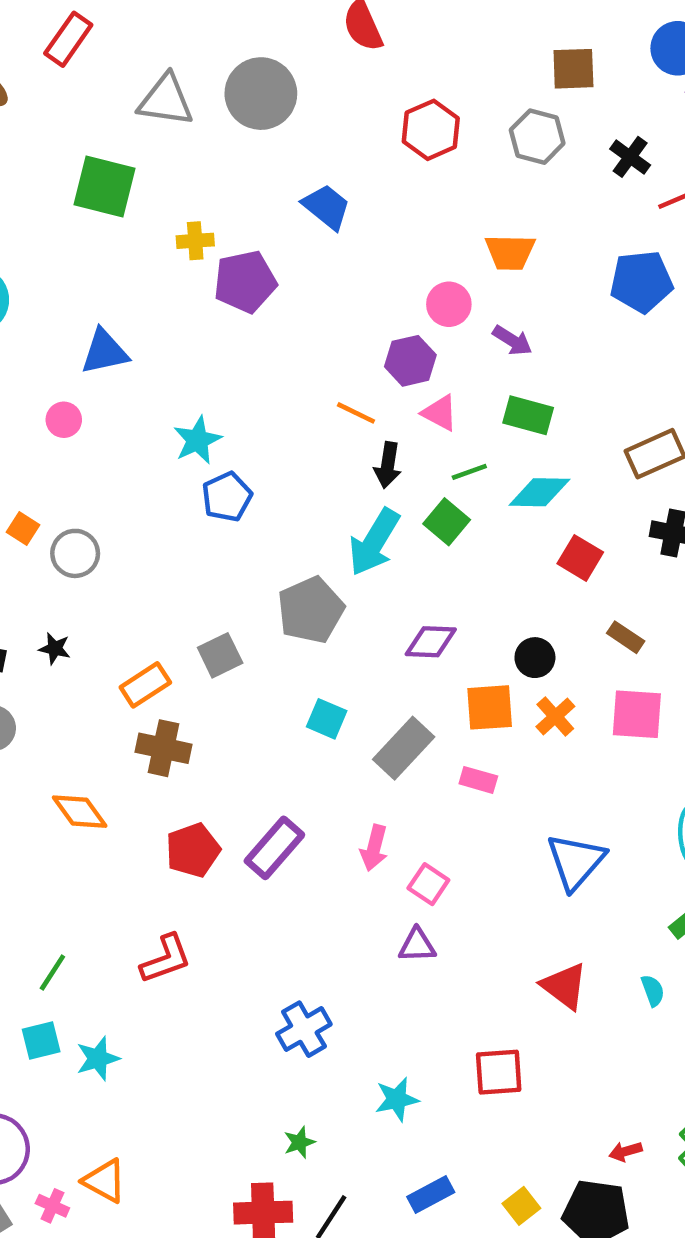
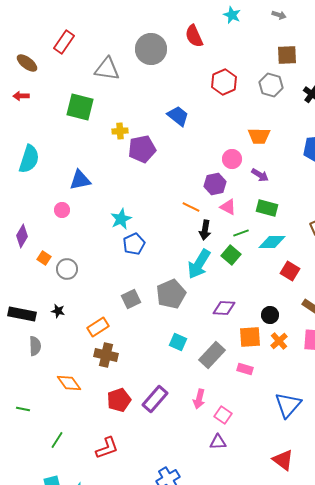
gray circle: (261, 94) -> (151, 49), moved
gray square: (220, 655) -> (131, 299), moved
green line: (52, 972) -> (57, 440), moved

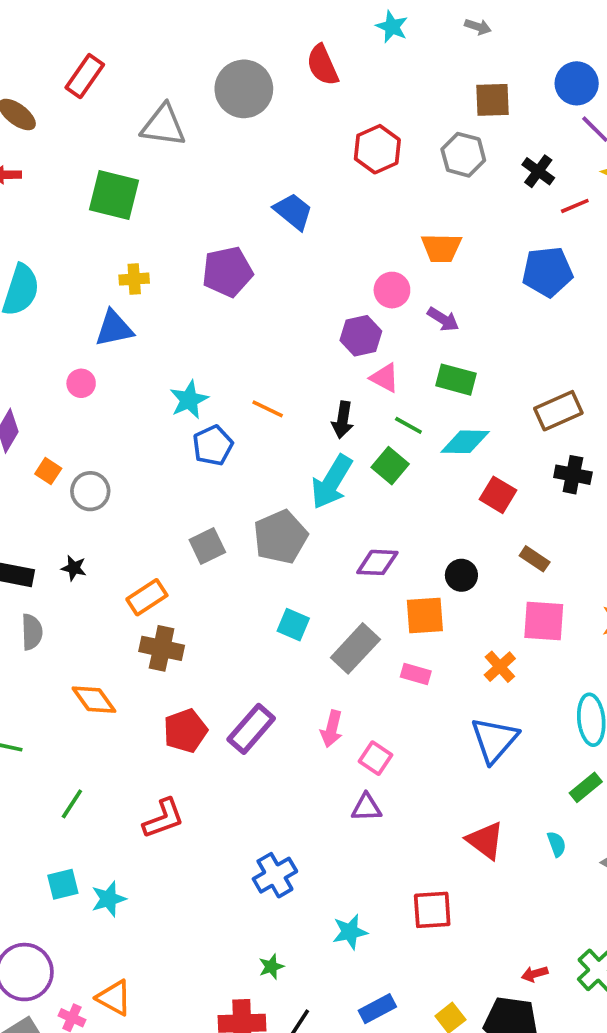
yellow cross: (120, 131) -> (134, 279), moved
orange line: (191, 207) -> (268, 409), moved
green line: (241, 233) -> (408, 425), turned 49
orange cross: (279, 341) -> (500, 667), moved

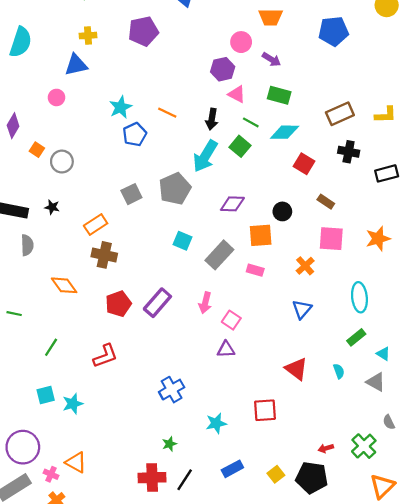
blue triangle: (494, 740) -> (302, 309), size x0.7

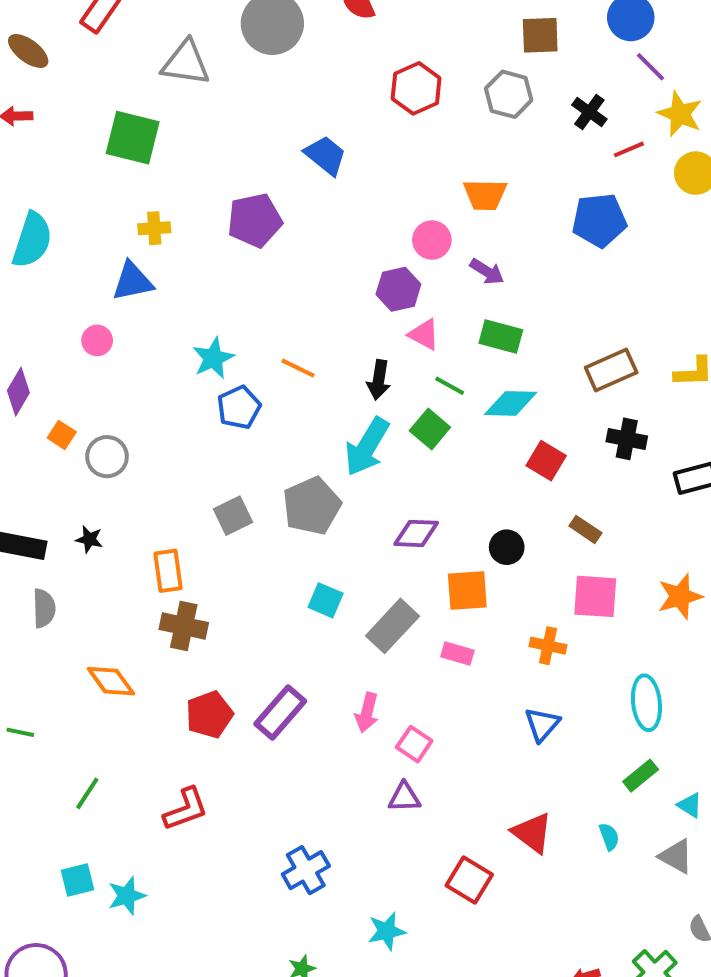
orange rectangle: (96, 225) -> (168, 571), turned -65
orange cross: (305, 266) -> (548, 646), turned -36
red square: (265, 410) -> (469, 880), moved, turned 35

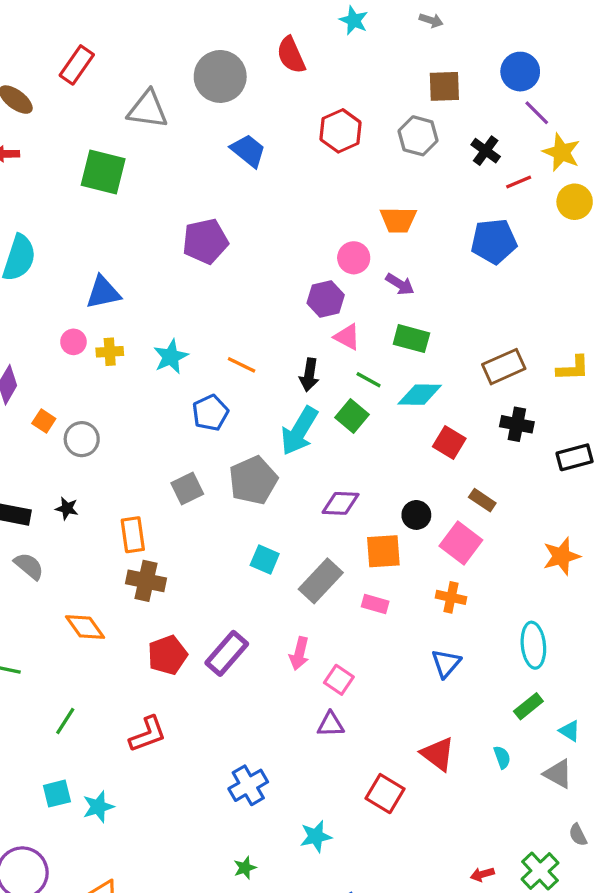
blue trapezoid: (326, 155) -> (248, 151), moved
yellow cross: (154, 228) -> (110, 352), moved
blue pentagon: (239, 407) -> (210, 413), moved
pink square: (595, 596) -> (461, 543), moved, turned 33
gray semicircle: (44, 608) -> (29, 566), turned -48

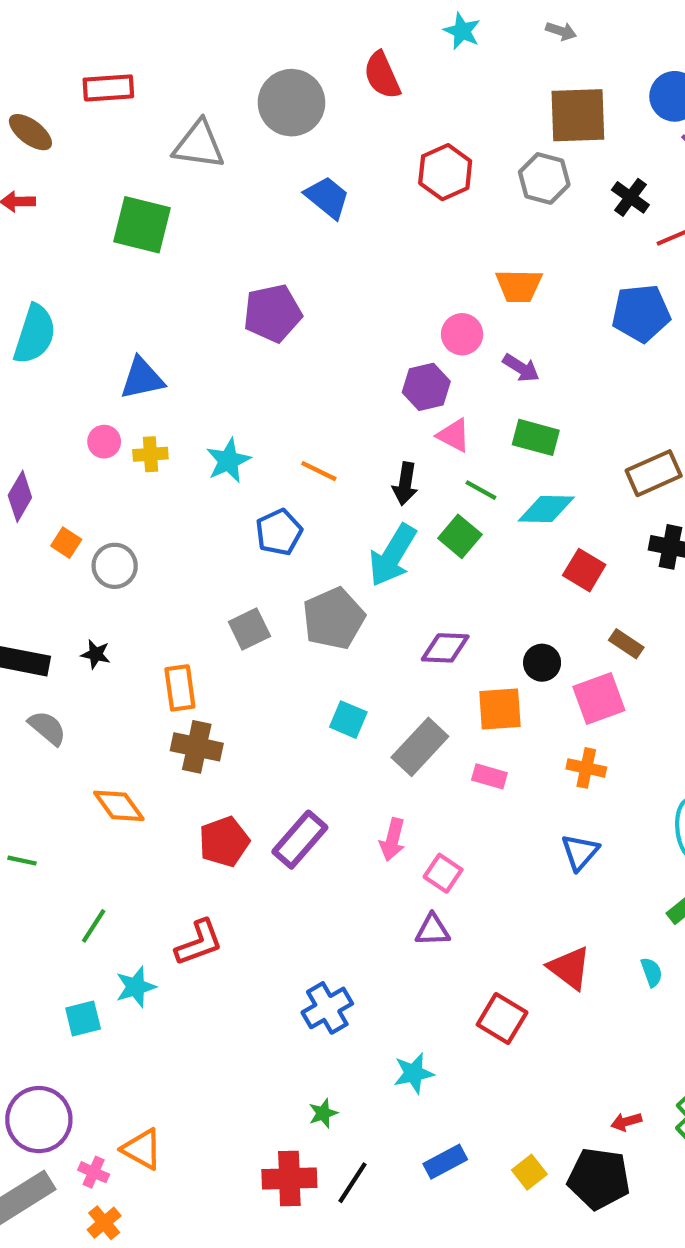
red rectangle: (77, 65) -> (108, 88), turned 51
brown square: (444, 86) -> (578, 115), size x1.4
pink square: (461, 543) -> (599, 698), turned 33
cyan star: (98, 807) -> (136, 987), moved

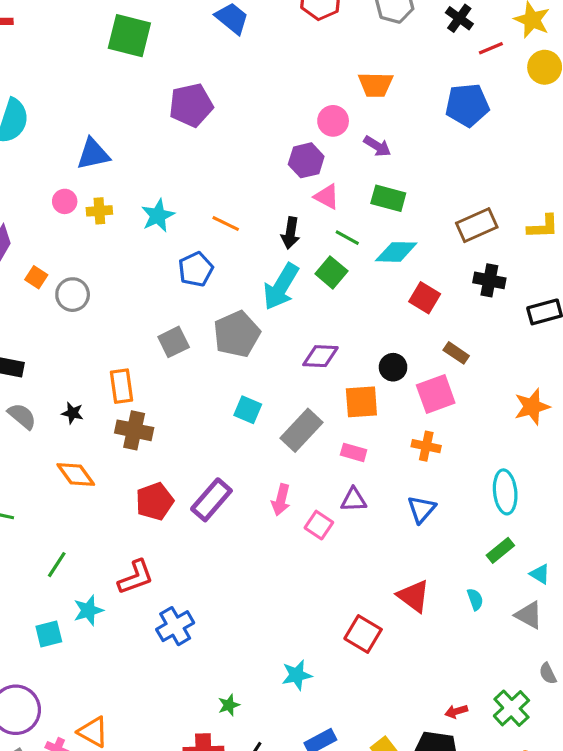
green square: (142, 225) -> (129, 36), moved
black star: (96, 654) -> (73, 413), moved
purple triangle: (433, 930) -> (354, 500), moved
blue cross: (327, 1008) -> (175, 626), moved

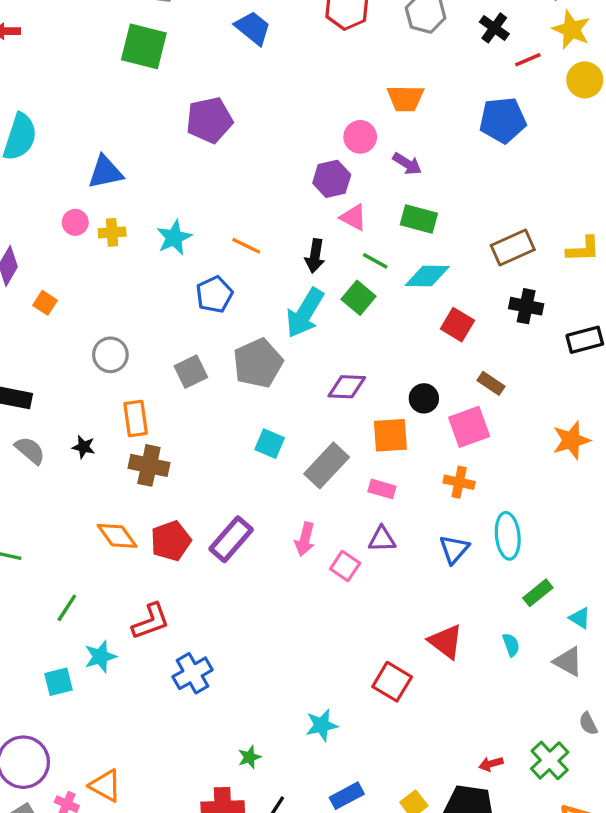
gray circle: (73, 295) -> (110, 355), moved
orange diamond: (76, 475) -> (117, 536), moved
cyan ellipse: (505, 492) -> (508, 536), moved

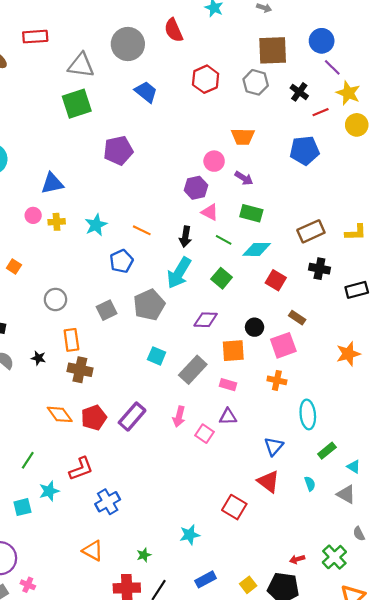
green square: (144, 46) -> (77, 104), turned -32
green square: (359, 298) -> (222, 278), moved
blue triangle: (454, 549) -> (274, 446), moved
orange triangle: (105, 786) -> (93, 551), moved

